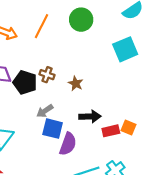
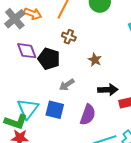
brown cross: (47, 75) -> (69, 37), moved
blue square: (53, 129) -> (55, 110), moved

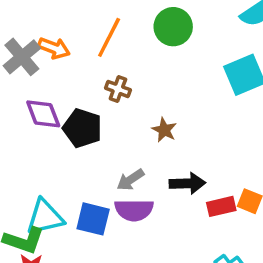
gray arrow: (67, 85) -> (130, 180), moved
cyan triangle: (28, 109) -> (45, 217), turned 40
purple semicircle: (88, 115) -> (134, 210), moved, turned 70

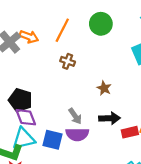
purple diamond: (43, 114) -> (26, 117), moved
black pentagon: (82, 128) -> (20, 100), moved
brown star: (164, 130) -> (104, 88), moved
gray arrow: (130, 180) -> (75, 116), turned -91

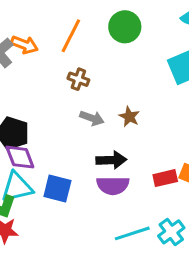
gray arrow: (75, 116) -> (92, 118), moved, turned -35
black arrow: (109, 118) -> (111, 160), moved
purple semicircle: (77, 134) -> (113, 186), moved

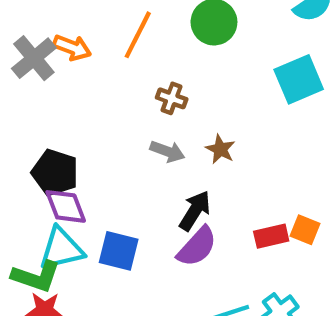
brown cross: (78, 79) -> (172, 98), moved
black arrow: (111, 160) -> (195, 211), turned -56
purple semicircle: (113, 186) -> (197, 247), turned -48

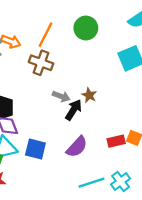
brown cross: (172, 98) -> (41, 63), moved, size x1.5
black arrow: (195, 211) -> (74, 110), moved

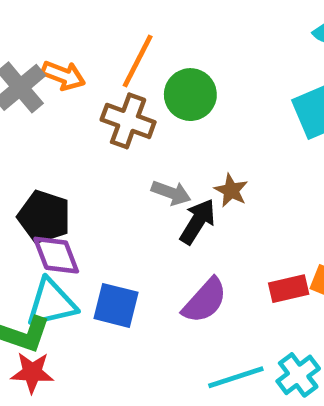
green circle: (86, 28) -> (190, 95), moved

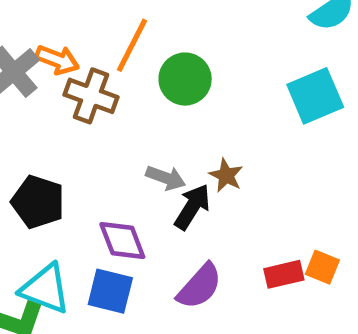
brown cross: (128, 121) -> (91, 96), moved
purple diamond: (56, 255) -> (122, 241), moved
cyan triangle: (51, 303) -> (45, 289), turned 34

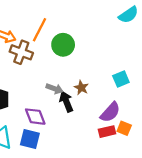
cyan square: (315, 96) -> (121, 79), moved, size x0.7
black arrow: (192, 207) -> (66, 102), turned -54
purple semicircle: (199, 286) -> (110, 112), moved

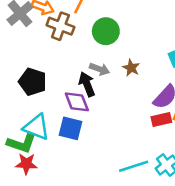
green circle: (63, 45) -> (106, 31), moved
black arrow: (66, 102) -> (87, 84), moved

